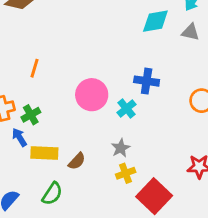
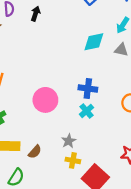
cyan cross: (126, 108) -> (87, 111), moved
yellow cross: (126, 173) -> (73, 160), turned 32

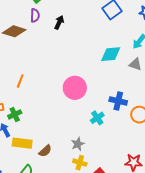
blue cross: (88, 89) -> (118, 101), moved
pink circle: (45, 100) -> (75, 88), moved

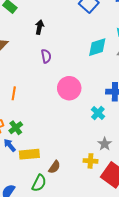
purple semicircle: (35, 15) -> (46, 56), moved
gray star: (78, 144) -> (105, 144), moved
brown semicircle: (45, 151) -> (54, 167), moved

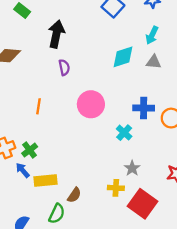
black arrow: (39, 27) -> (56, 34), size x1.6
orange line: (14, 93) -> (39, 106), moved

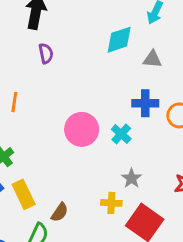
gray triangle: (154, 62) -> (152, 59), moved
pink circle: (91, 104) -> (82, 129), moved
yellow rectangle: (45, 181) -> (24, 194), turned 70

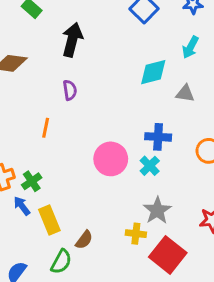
purple semicircle: (46, 53) -> (70, 90), moved
blue cross: (145, 103) -> (158, 137), moved
gray star: (131, 178) -> (157, 210), size x1.4

